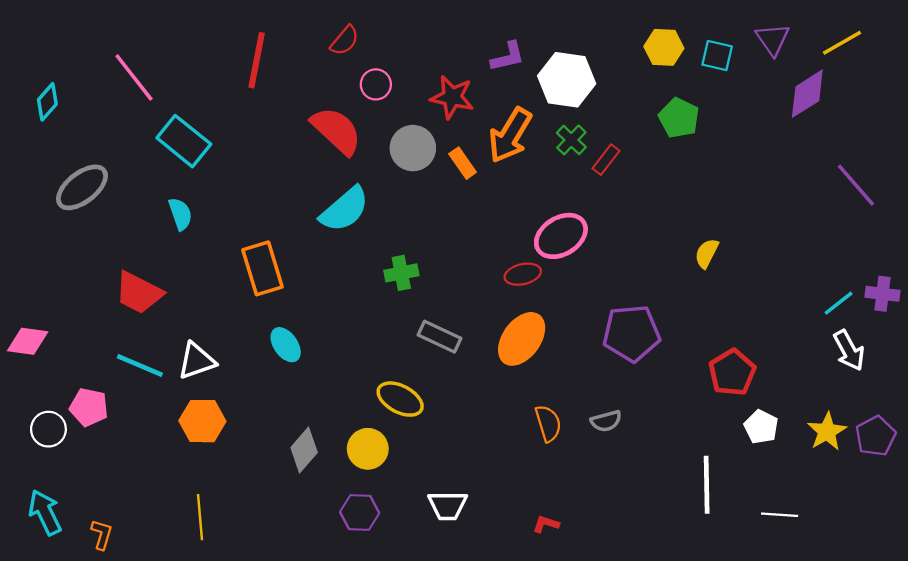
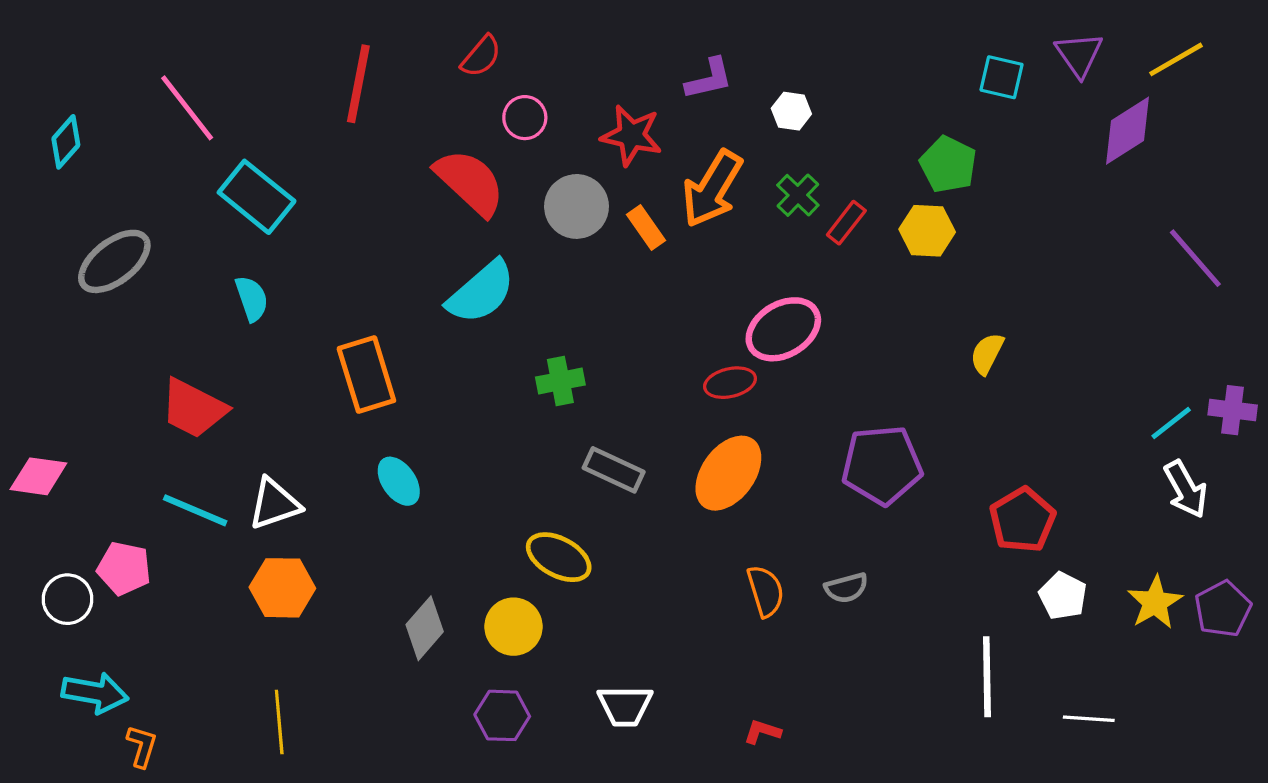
yellow hexagon: (664, 47) -> (927, 231), moved
white hexagon: (567, 80) -> (791, 111), size x0.5
cyan arrow: (45, 512) -> (95, 693), moved, turned 126

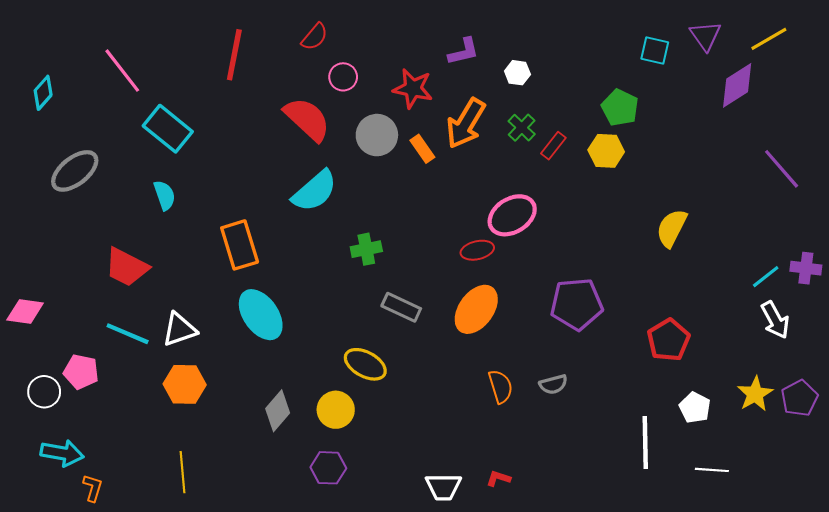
yellow semicircle: (987, 354) -> (672, 228), moved, size x1.4
cyan ellipse: (399, 481) -> (261, 315), size x1.6
white pentagon: (1063, 596) -> (695, 408), moved
white trapezoid: (625, 706) -> (443, 487), moved

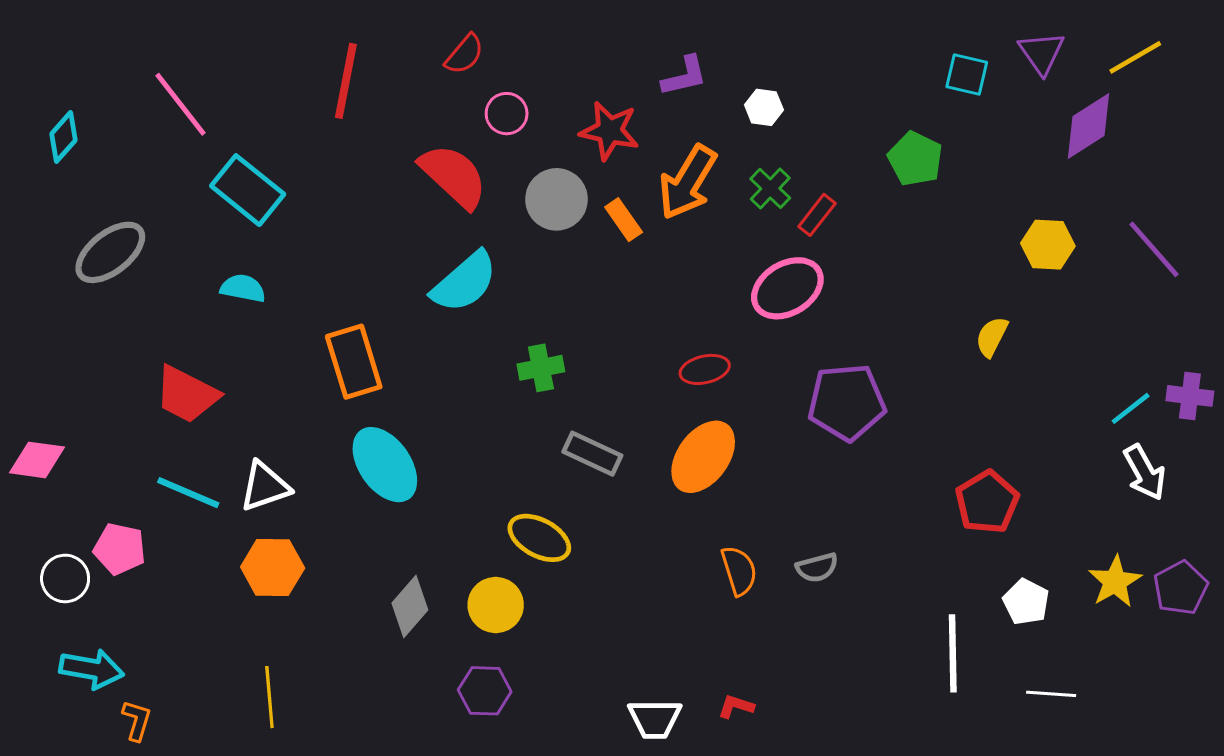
yellow hexagon: (606, 151) -> (1048, 245), moved
cyan semicircle: (165, 195) -> (243, 288), turned -60
pink ellipse: (512, 215) -> (787, 288), moved
yellow semicircle: (672, 228) -> (992, 337), size x0.7
purple pentagon: (577, 304) -> (847, 402), moved

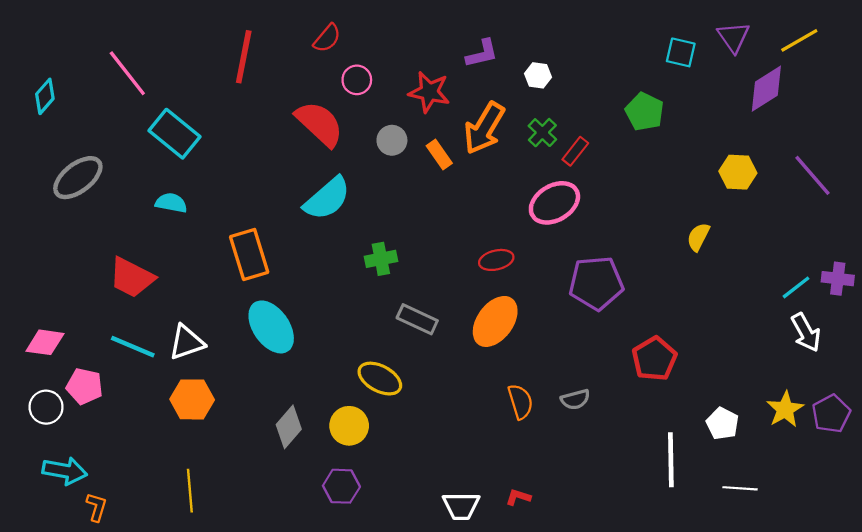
gray circle: (556, 199) -> (392, 140), size x0.7
pink diamond: (37, 460) -> (45, 342), moved
red pentagon: (987, 502) -> (654, 359), moved

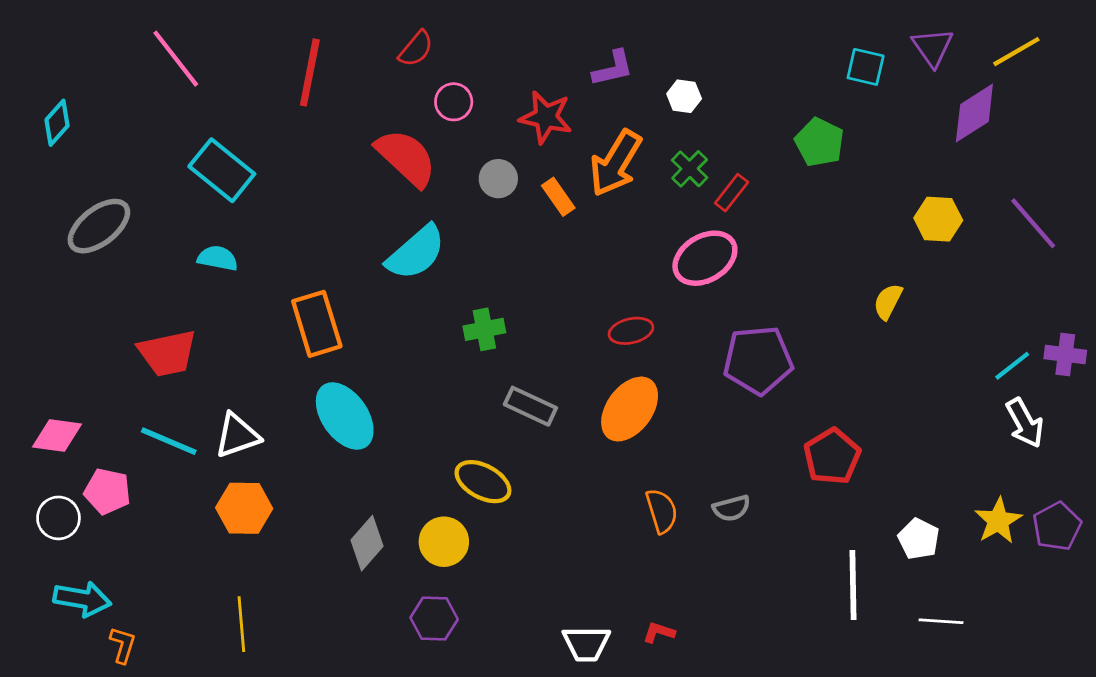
pink line: (127, 73) -> (176, 59), moved
red trapezoid: (132, 278) -> (167, 353), turned -39

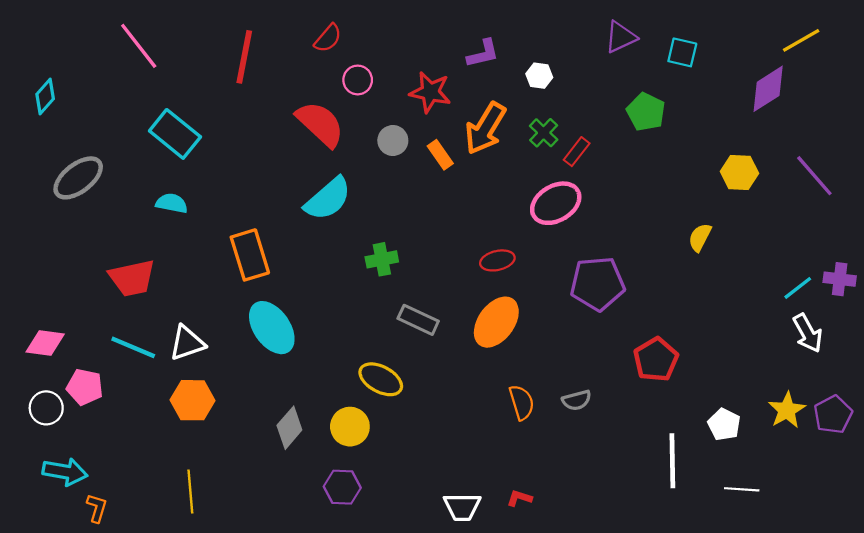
purple triangle: (933, 47) -> (621, 37), moved, turned 40

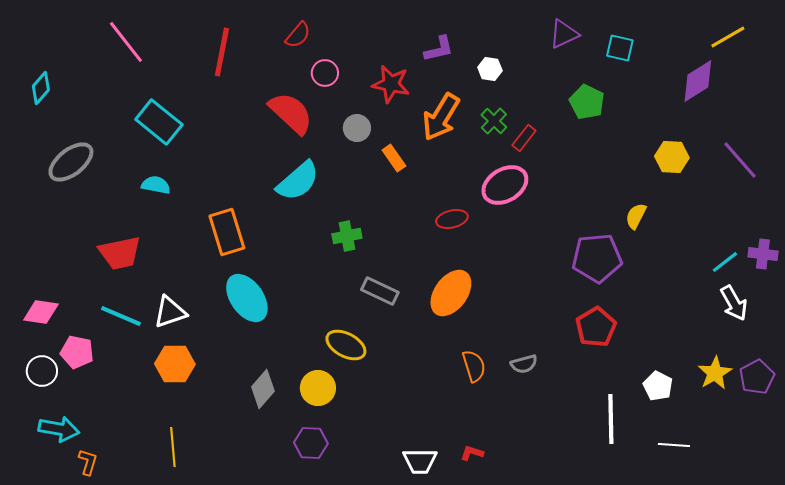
orange rectangle: (440, 155) -> (394, 158), moved
red ellipse: (497, 260) -> (452, 219), moved
purple pentagon: (598, 284) -> (597, 258), moved

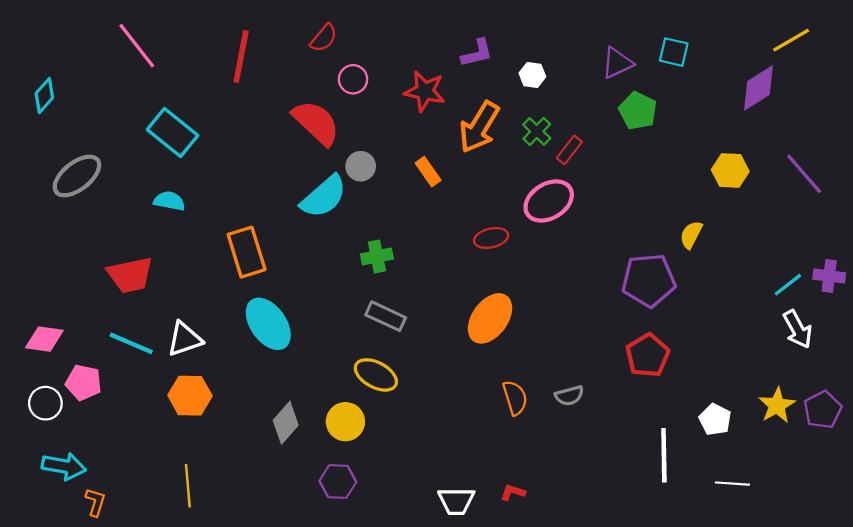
purple triangle: (564, 34) -> (617, 63), moved
gray circle: (357, 128) -> (361, 166), moved
gray rectangle: (380, 291) -> (386, 316), moved

